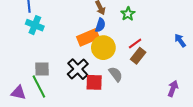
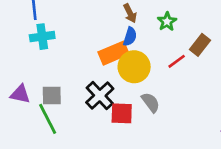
cyan cross: (35, 25) -> (42, 37), turned -30
brown rectangle: (138, 56) -> (200, 45), moved
purple triangle: (18, 93) -> (20, 94), moved

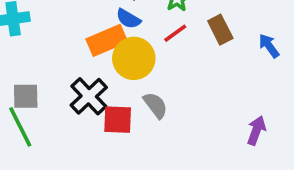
blue semicircle: (130, 37) -> (128, 19), turned 102
brown rectangle: (200, 45) -> (220, 30), turned -65
red line: (177, 61) -> (175, 33), moved

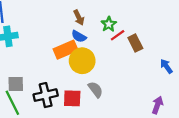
red line: (175, 33) -> (118, 35), moved
blue arrow: (269, 46) -> (166, 66), moved
black cross: (89, 96) -> (46, 95), moved, turned 30

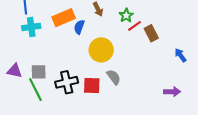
blue semicircle: (79, 36) -> (79, 27), moved, turned 80
orange rectangle: (66, 50) -> (64, 18), moved
purple arrow: (157, 105) -> (172, 92), turned 70

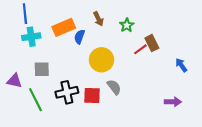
red line: (135, 26) -> (140, 49), moved
gray square: (39, 72) -> (42, 69), moved

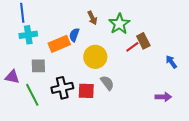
green star: (127, 25) -> (119, 24), size x1.5
orange rectangle: (64, 27) -> (59, 44), moved

